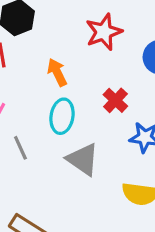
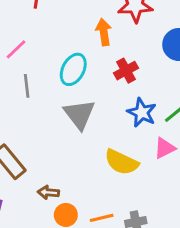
orange arrow: (57, 72) -> (104, 32), moved

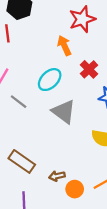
cyan ellipse: (73, 69) -> (50, 80), turned 35
gray line: (27, 86) -> (19, 102), turned -30

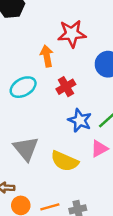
gray triangle: (64, 112) -> (26, 149), moved

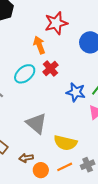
red cross: (66, 87) -> (50, 68), moved
yellow semicircle: (65, 161) -> (65, 143), moved

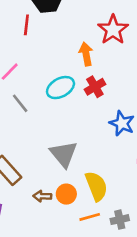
red star: (56, 23) -> (113, 30), turned -30
yellow semicircle: (65, 143) -> (96, 186), turned -135
orange circle: (41, 170) -> (66, 194), moved

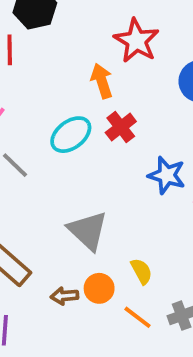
yellow semicircle: (96, 186) -> (141, 271), size x0.6
orange line: (90, 217) -> (137, 317), turned 60

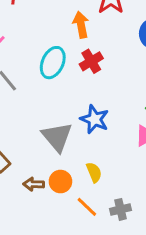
cyan ellipse: (71, 135) -> (53, 63), turned -36
blue star: (167, 175) -> (95, 119), moved

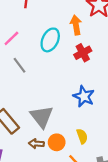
cyan ellipse: (53, 63) -> (50, 40), moved
gray triangle: (57, 137) -> (42, 117), moved

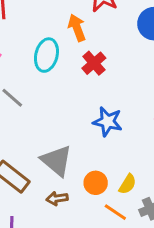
yellow semicircle: (82, 136) -> (128, 184), moved, turned 64
orange circle: (57, 142) -> (96, 183), moved

